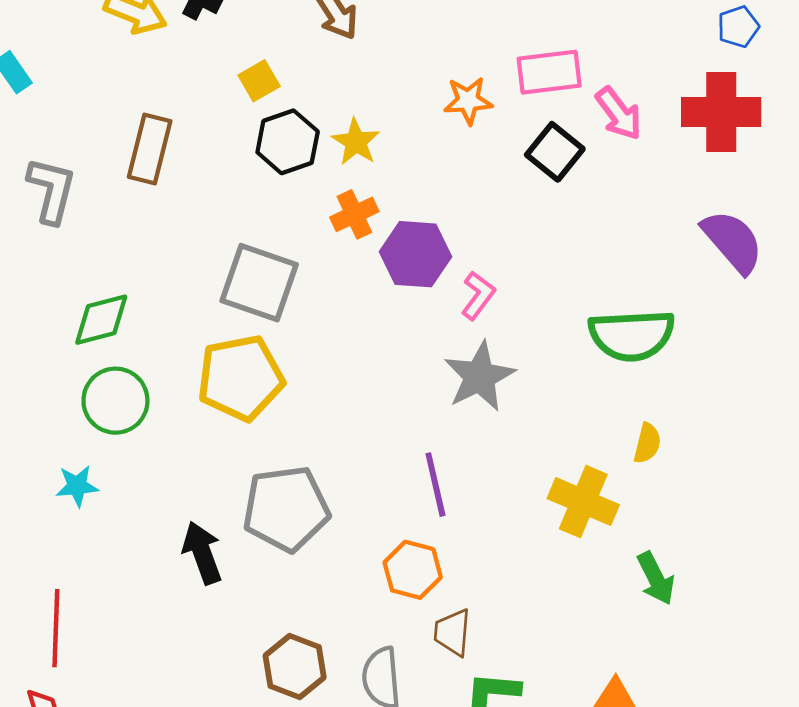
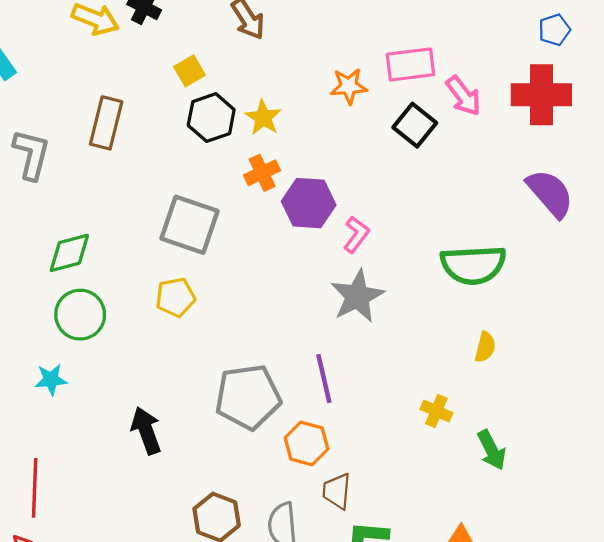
yellow pentagon: (241, 378) -> (175, 297), size x0.6
yellow cross: (583, 502) -> (436, 411), moved, size x0.6
gray pentagon: (286, 509) -> (248, 397), moved

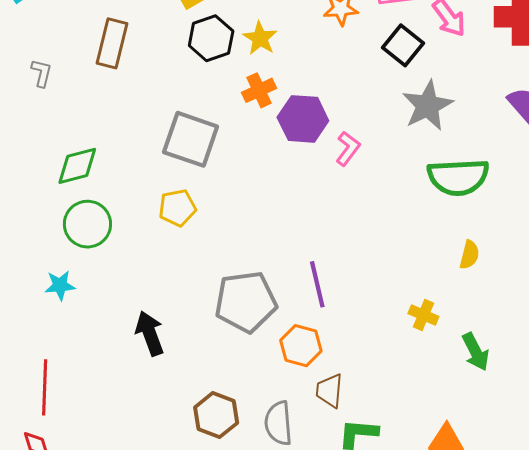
gray L-shape: (31, 154) -> (42, 73), size x0.6
gray star: (357, 296) -> (428, 106), moved

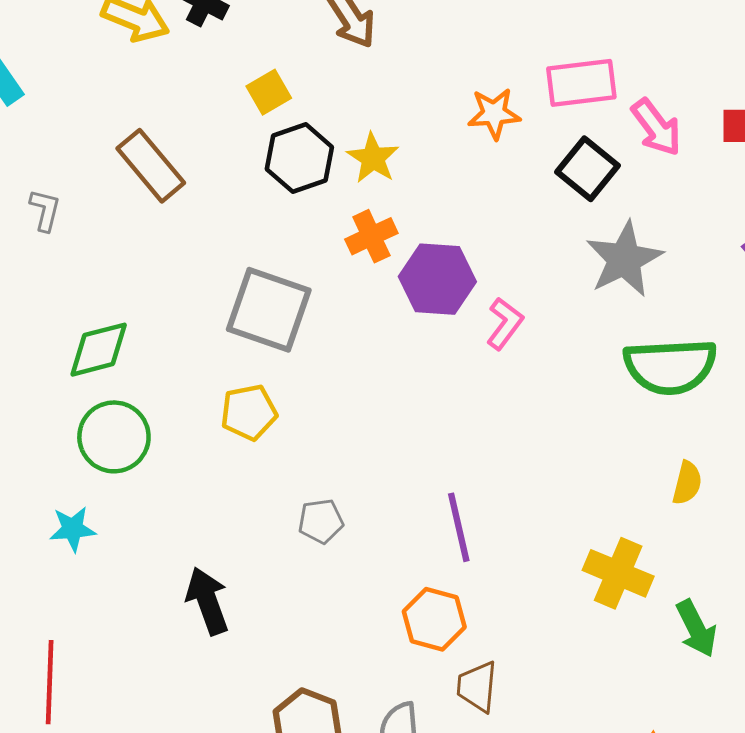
brown rectangle: (112, 43) -> (151, 166), turned -54
gray pentagon: (246, 302) -> (321, 521), moved, size x0.5
yellow cross: (423, 315) -> (618, 573), size x1.5

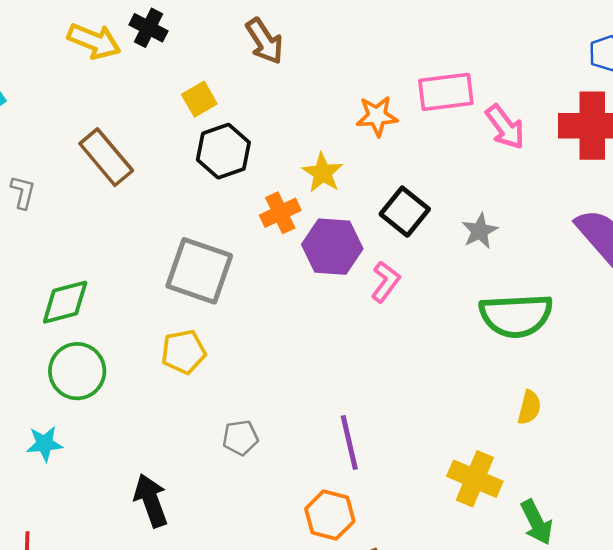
yellow star: (373, 158) -> (323, 173), moved
black square: (587, 169) -> (405, 212), moved
gray star: (624, 259) -> (480, 231), size x0.6

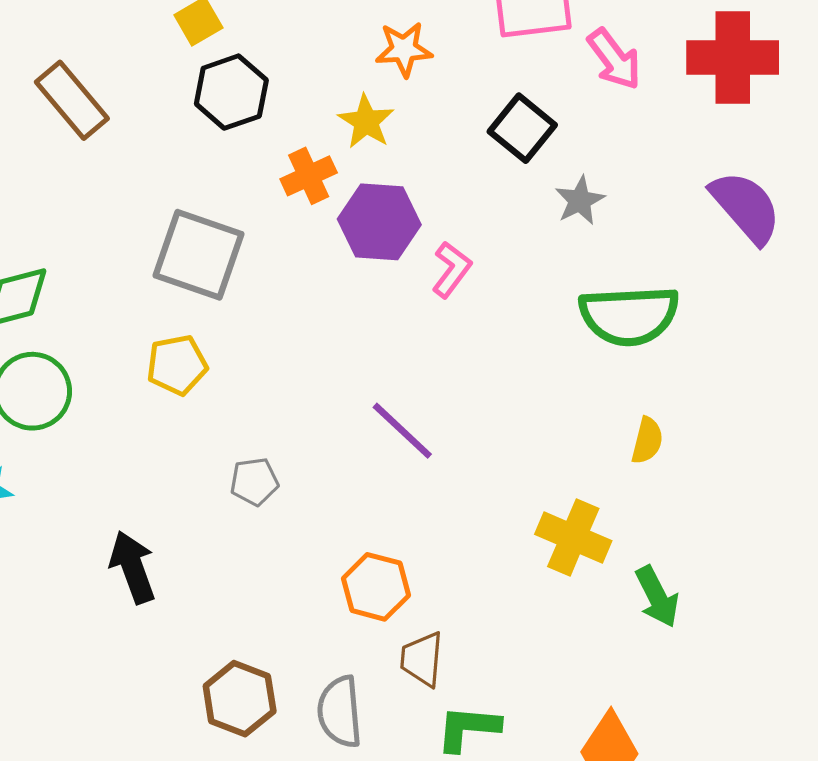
orange star: (377, 116) -> (404, 49), moved
black square: (405, 212) -> (522, 128), moved
purple line: (349, 442) -> (402, 431), moved, turned -34

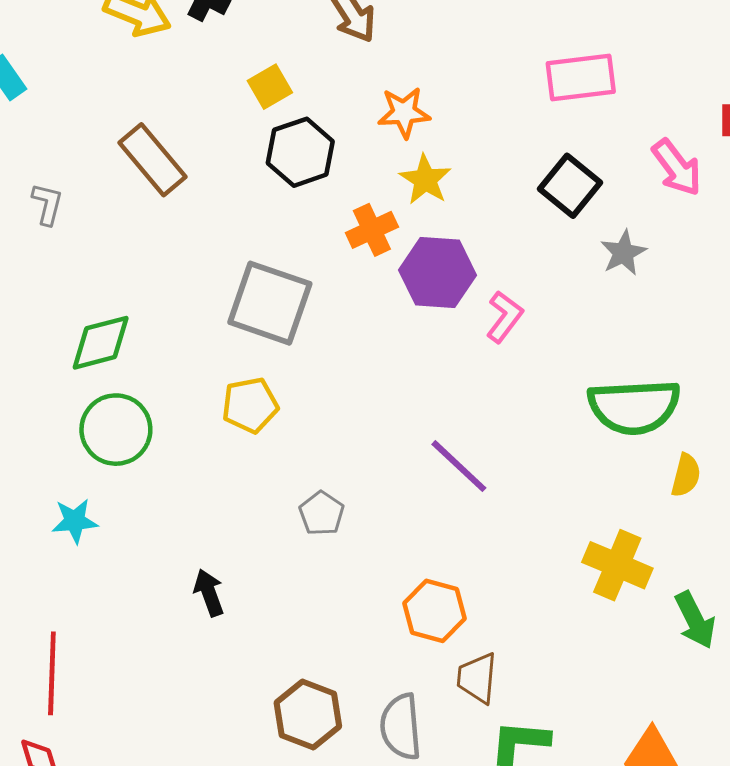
orange star: (404, 49) -> (404, 113), moved
pink arrow: (614, 59) -> (677, 167), moved
green semicircle: (629, 316) -> (634, 407), moved
gray pentagon: (254, 482) -> (322, 513), turned -30
black arrow: (133, 567) -> (209, 593), size x0.7

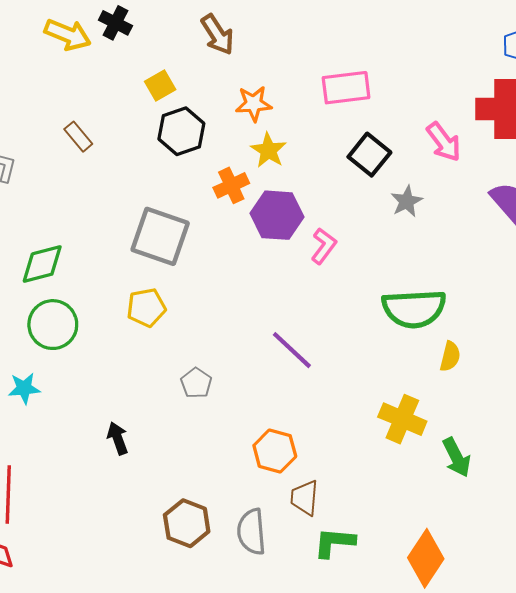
pink rectangle: (581, 78) -> (346, 88), moved
brown rectangle: (153, 160) -> (78, 137), size x0.6

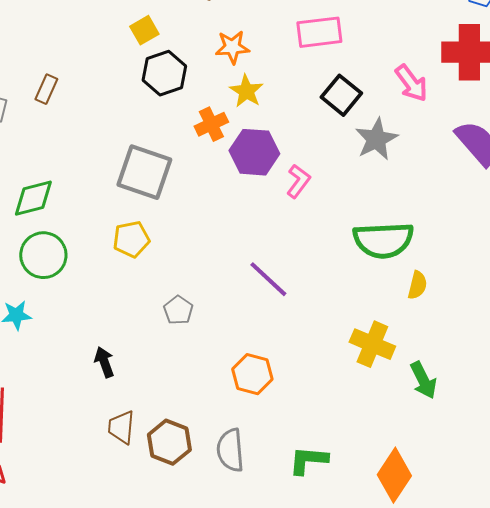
brown rectangle: (78, 137) -> (46, 89), moved, turned 64
gray star: (407, 201) -> (376, 139), size x1.4
brown trapezoid: (305, 498) -> (121, 427), moved

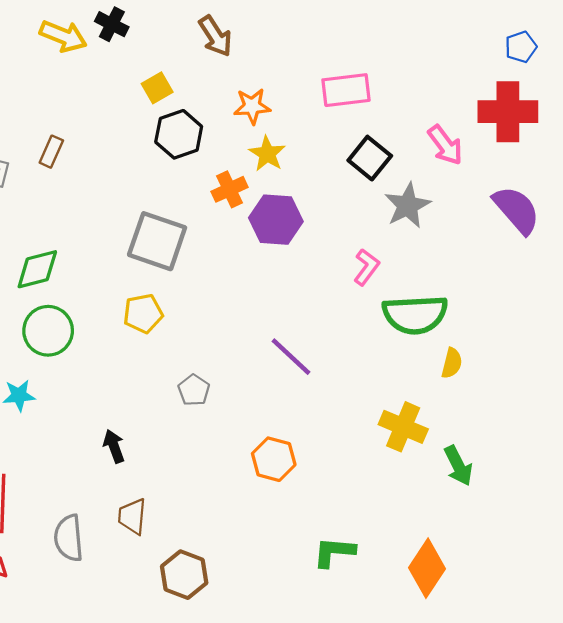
pink L-shape: (298, 181) -> (366, 267), moved
brown hexagon: (169, 442) -> (184, 575), moved
gray semicircle: (230, 450) -> (69, 538), moved

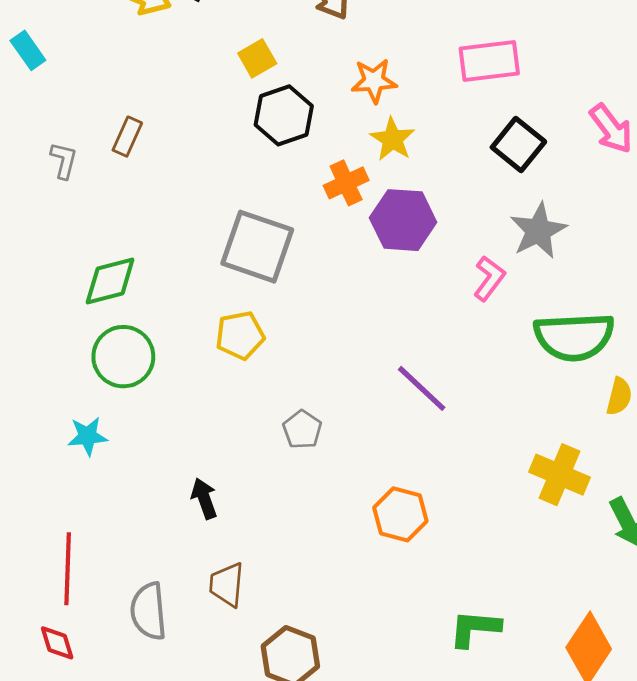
gray star: (408, 206) -> (538, 231), moved
pink L-shape: (366, 267) -> (489, 278), moved

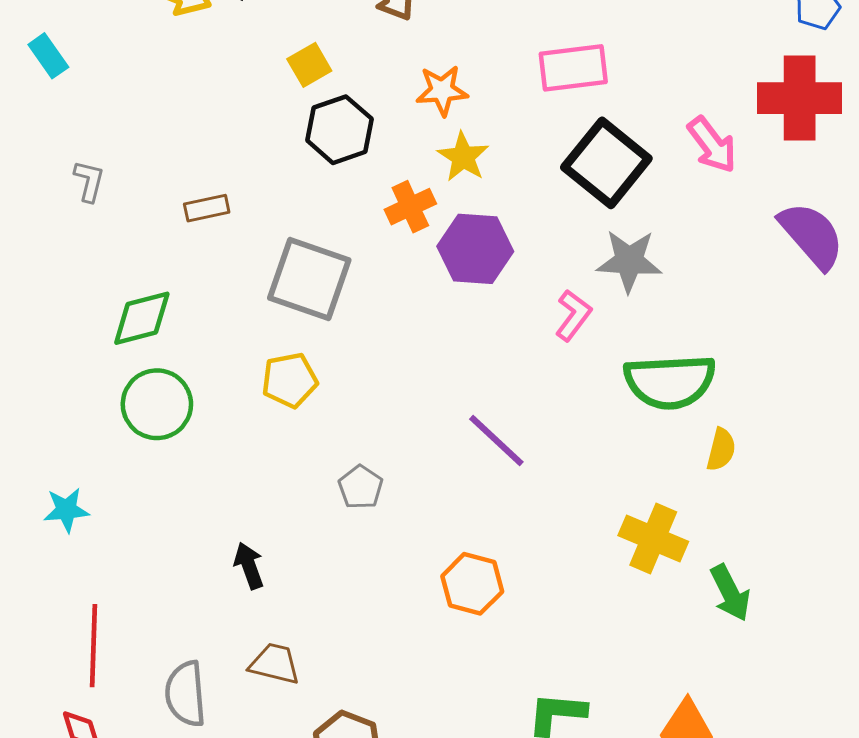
brown rectangle: (127, 137) -> (207, 208), moved, turned 54
black square: (518, 144) -> (606, 163), size x1.4
gray star: (538, 231) -> (629, 261), turned 30
cyan star: (88, 436) -> (66, 510), moved
brown trapezoid: (227, 585) -> (275, 664), turned 99

